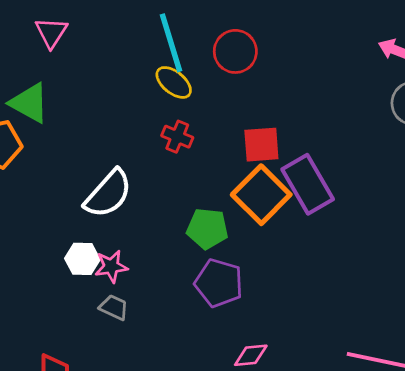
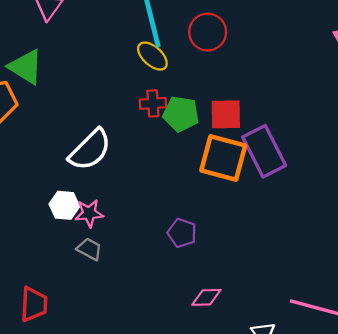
red cross: (177, 137) -> (153, 103), turned -30
orange square: (261, 195) -> (223, 158), turned -33
green pentagon: (207, 229) -> (181, 114), moved
purple pentagon: (219, 283) -> (182, 233), size x0.7

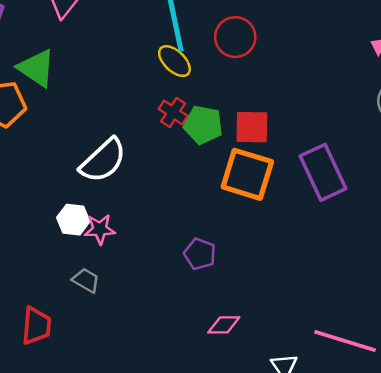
red cross: (153, 103) -> (173, 112), turned 35
purple rectangle: (264, 151) -> (323, 172), moved
gray trapezoid: (89, 249) -> (86, 280), moved

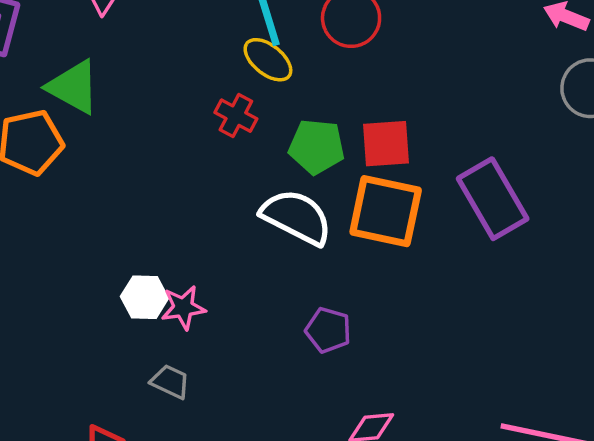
red cross: (173, 112) -> (236, 116), moved
white semicircle: (103, 160) -> (296, 217), moved, turned -105

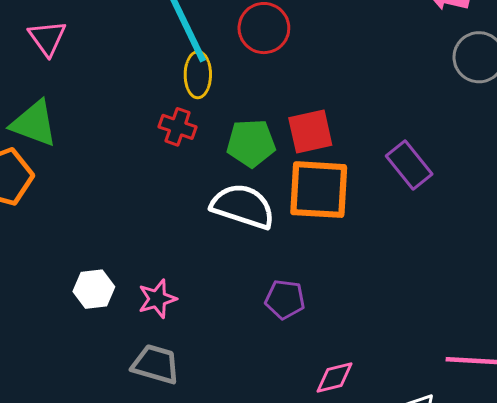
yellow ellipse: (268, 60) -> (198, 75), turned 60
purple rectangle: (493, 199) -> (409, 165), size x0.7
white hexagon: (145, 297) -> (94, 289), moved
gray trapezoid: (170, 382) -> (156, 364), size x1.4

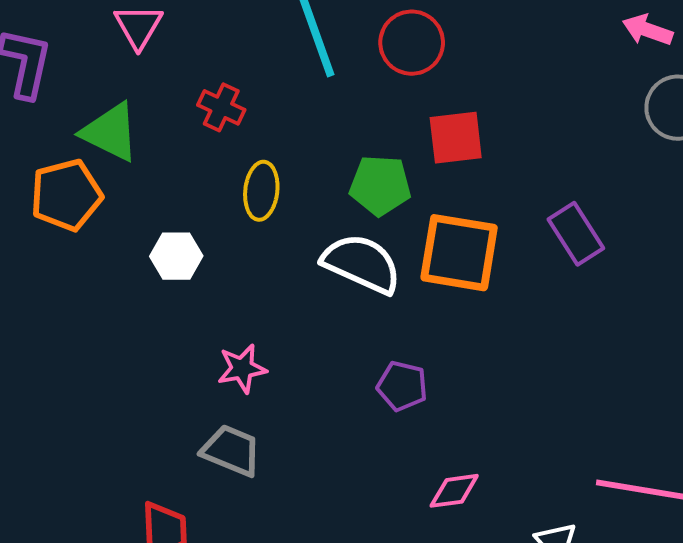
yellow ellipse: (198, 75) -> (261, 191), moved
red cross: (178, 127) -> (221, 107), moved
red square: (310, 131) -> (456, 138), moved
white hexagon: (94, 289) -> (176, 256), moved

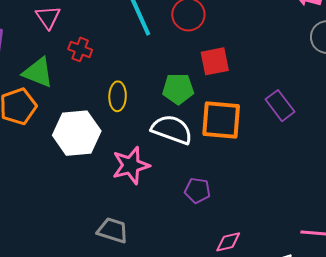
red cross: (221, 107) -> (80, 49), moved
white hexagon: (176, 256) -> (77, 133), size x1.8
pink star: (242, 368) -> (131, 165), moved, size x1.5

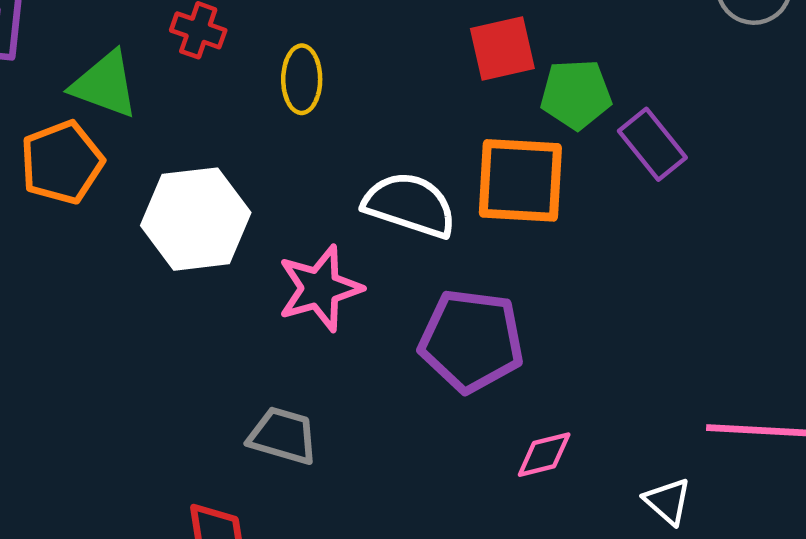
green pentagon: (178, 89) -> (576, 94), moved
yellow ellipse: (118, 96) -> (302, 79), moved
purple pentagon: (197, 190) -> (471, 341), size x1.8

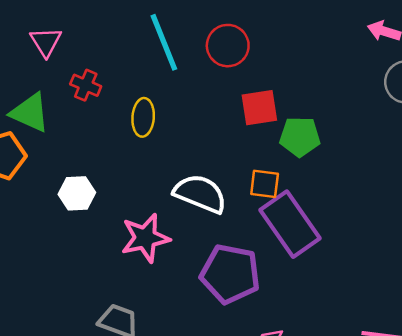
purple rectangle: (652, 144) -> (290, 224), moved, size x1.6
orange square: (520, 180) -> (265, 184), size x0.6
white hexagon: (196, 219) -> (77, 193), size x0.6

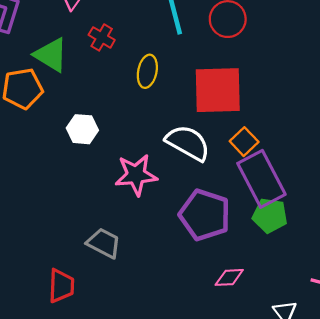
red square: (259, 108) -> (218, 90), moved, size x1.6
green pentagon: (300, 137) -> (270, 215), moved
orange square: (265, 184) -> (244, 142), turned 32

